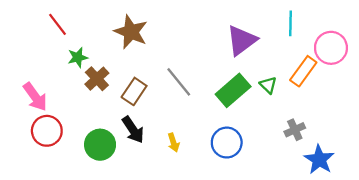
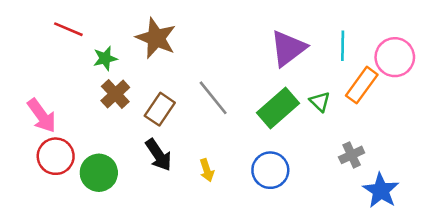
cyan line: (291, 23) -> (343, 46), moved
red line: (57, 24) -> (68, 29), turned -30
green star: (78, 57) -> (105, 58), moved
green circle: (100, 145) -> (99, 173), moved

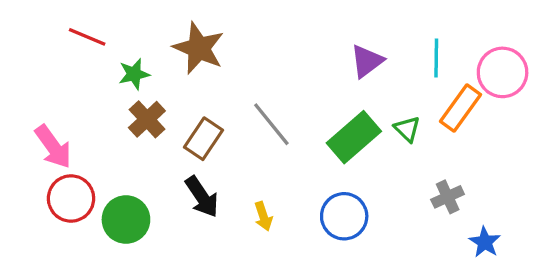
purple triangle: (288, 48) -> (367, 61), size x0.7
blue star: (381, 191) -> (485, 242), size x0.7

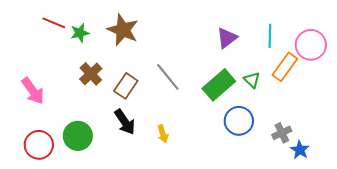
green star: (134, 74) -> (80, 33), moved
gray cross: (448, 197) -> (282, 133), moved
red circle: (71, 198) -> (39, 145), moved
blue circle: (344, 216) -> (239, 121), moved

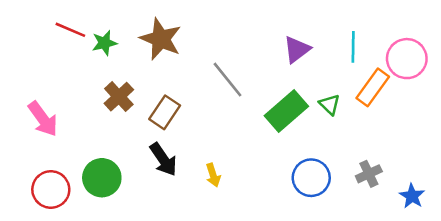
gray line: (168, 77) -> (227, 80), moved
blue circle: (239, 121) -> (311, 178), moved
blue star: (300, 150) -> (412, 196), moved

